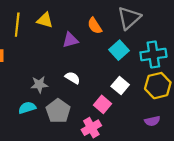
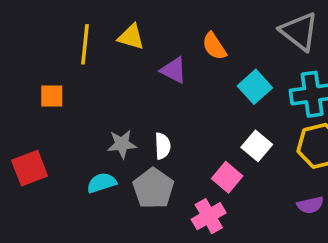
gray triangle: (129, 18) -> (299, 31), moved, turned -40
purple triangle: (70, 40) -> (174, 70), turned 42
white semicircle: (73, 78) -> (163, 146), moved, turned 56

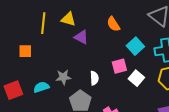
purple triangle: (174, 70) -> (81, 37), moved
white semicircle: (163, 146) -> (94, 78), moved
pink square: (227, 177) -> (119, 66), moved, turned 35
cyan semicircle: (102, 183) -> (41, 87), moved

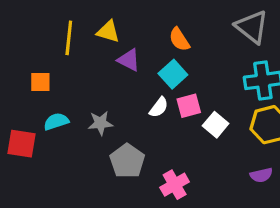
cyan square: (135, 46) -> (173, 74), moved
white semicircle: (94, 78) -> (159, 107), moved, turned 40
cyan semicircle: (41, 87) -> (56, 121), moved
red square: (13, 90) -> (21, 144), turned 30

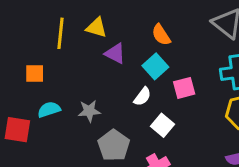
pink square: (189, 106) -> (184, 88), moved
white square: (216, 125) -> (163, 125), moved

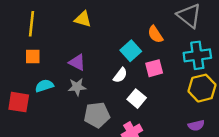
yellow line: (61, 33) -> (31, 24), moved
orange semicircle: (161, 35) -> (155, 34), moved
purple triangle: (115, 53) -> (77, 62), moved
gray pentagon: (114, 145) -> (97, 115), turned 30

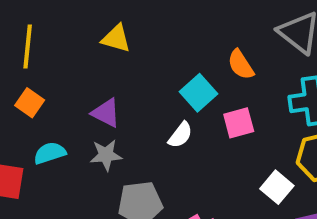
orange square: (33, 57) -> (30, 103), turned 35
white square: (137, 99) -> (277, 187), moved

